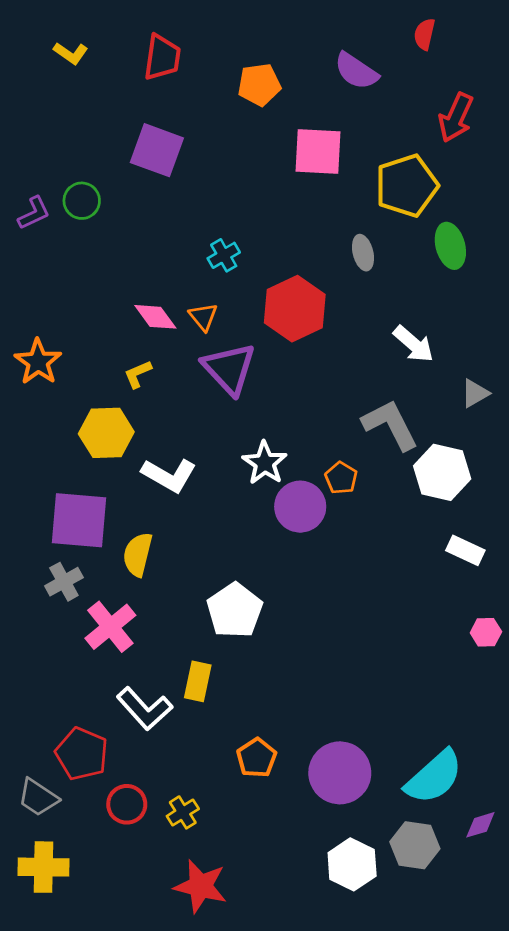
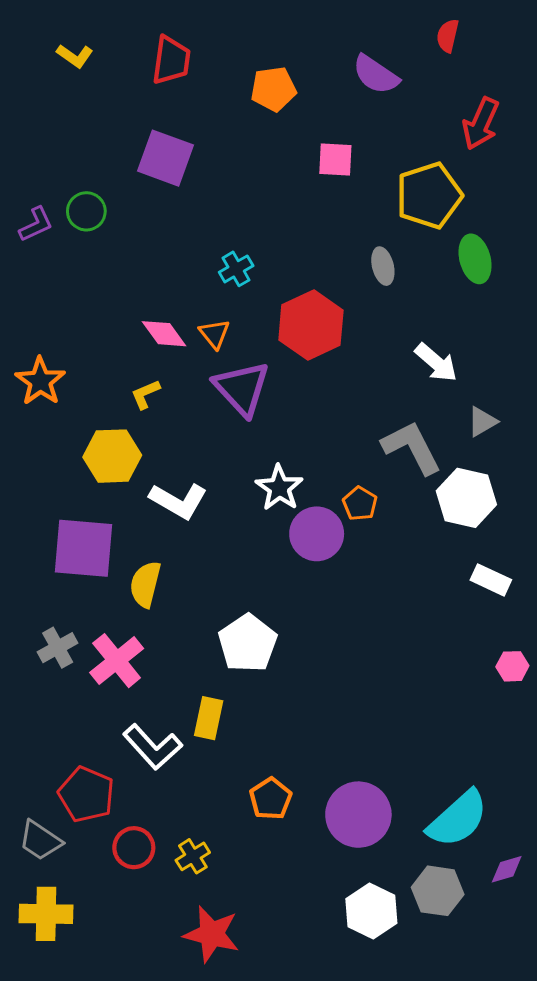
pink square: (318, 152) -> (335, 160), size x0.7
gray triangle: (475, 393) -> (482, 422), moved
gray cross: (64, 582) -> (58, 648), moved

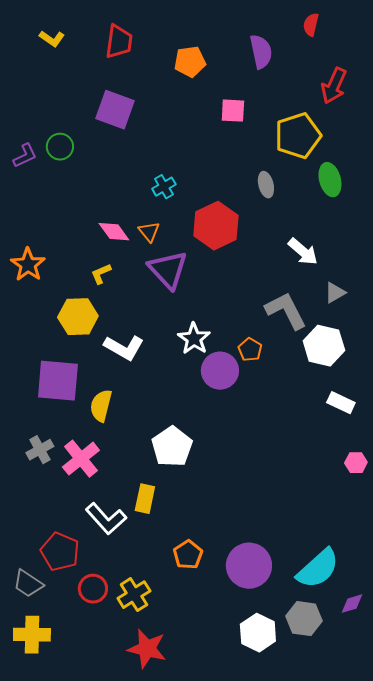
purple semicircle: (376, 75) -> (261, 52), turned -136
yellow cross: (193, 856) -> (134, 595), size x1.4

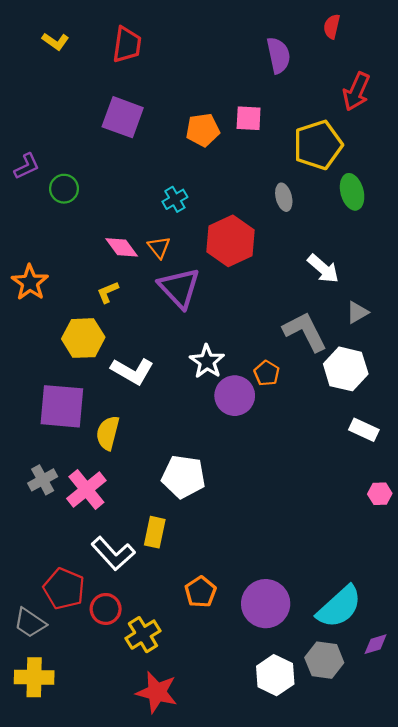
orange pentagon: (190, 62) -> (203, 130), moved
green circle: (60, 147) -> (64, 189), moved
white pentagon: (172, 447) -> (183, 477), turned -30
red circle: (93, 589) -> (106, 609), moved

